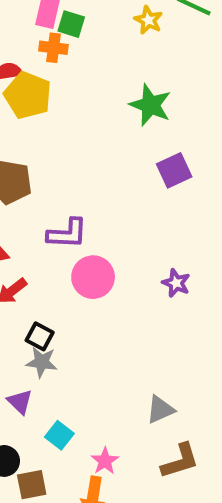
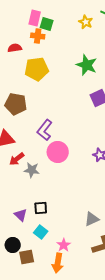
yellow pentagon: (28, 95) -> (37, 69), moved, turned -30
purple L-shape: (67, 234) -> (45, 130), turned 125
black square: (40, 336) -> (41, 208), moved, turned -32
gray star: (42, 362) -> (32, 170), moved

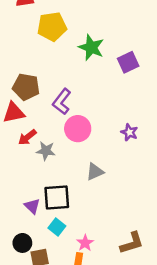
green star: (87, 65) -> (91, 47), moved
brown pentagon: (16, 104) -> (26, 87), moved
black square: (41, 208) -> (57, 197), size x1.6
gray triangle: (92, 219) -> (95, 172), moved

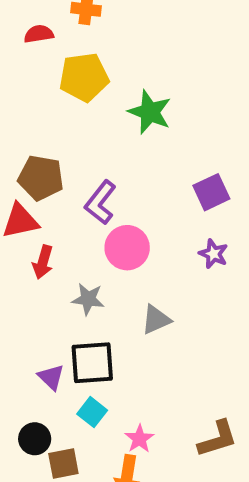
purple square: (128, 62) -> (211, 192), moved
red arrow: (27, 137) -> (43, 262), turned -36
gray star: (46, 151) -> (88, 299), moved

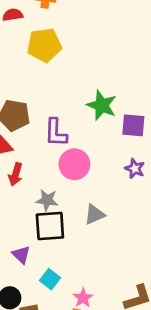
green star: (150, 112) -> (102, 105), moved
purple square: (211, 192) -> (133, 125), turned 30
purple L-shape: (100, 202) -> (56, 133), turned -36
black square: (92, 363) -> (50, 226), moved

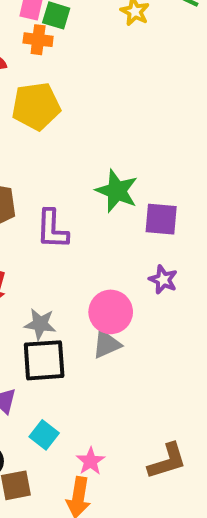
pink circle: (74, 164) -> (111, 312), moved

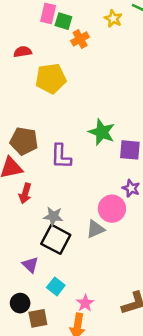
orange cross: (38, 40) -> (80, 39), moved, turned -36
pink circle: (111, 312) -> (112, 209), moved
black square: (44, 360) -> (56, 239), turned 32

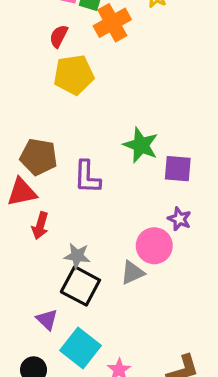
orange cross: (80, 39) -> (112, 23), size x1.5
red semicircle: (23, 52) -> (59, 36), moved, turned -54
cyan square: (56, 286) -> (80, 348), size x1.6

